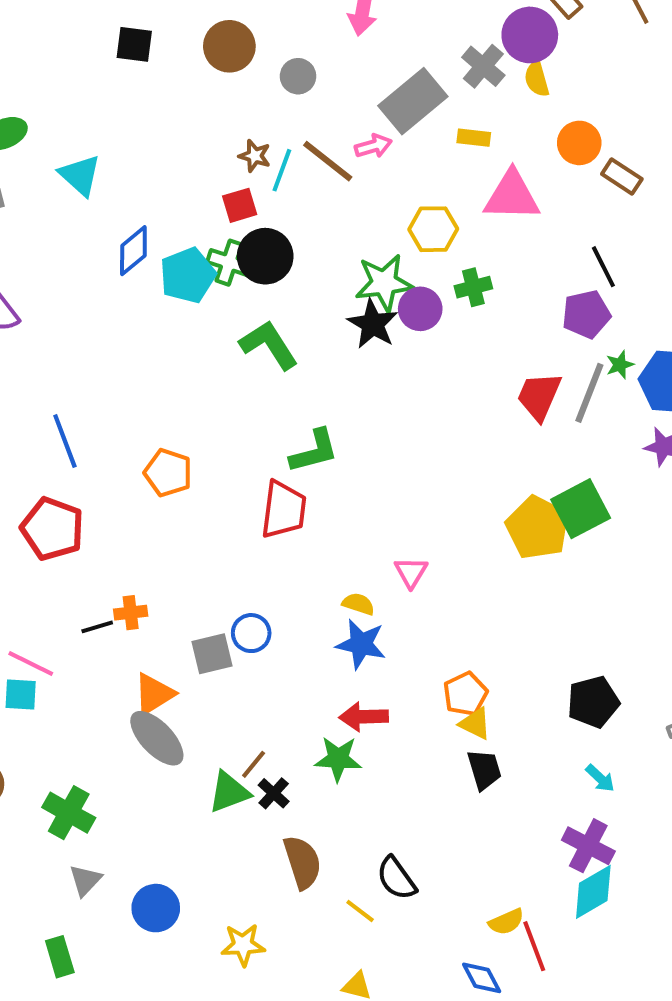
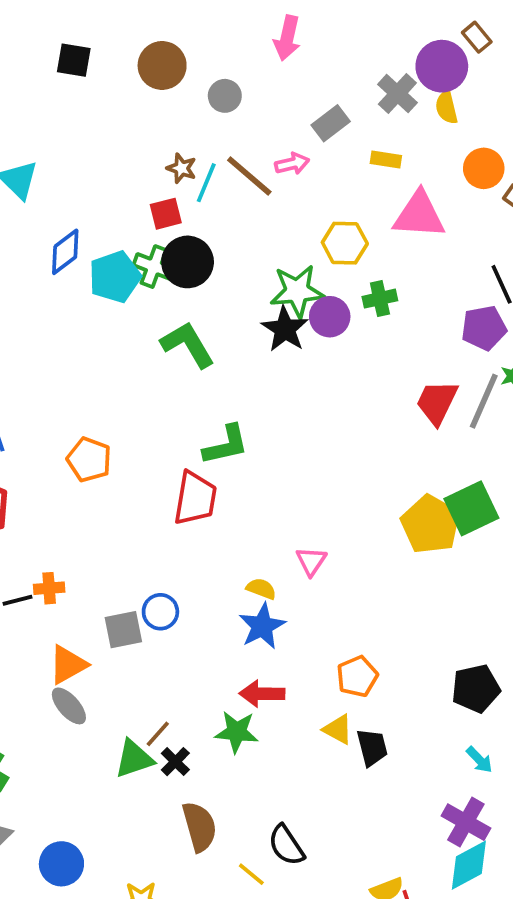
gray rectangle: (413, 101) -> (331, 123), size x0.6
blue star: (361, 644) -> (262, 626), turned 30
yellow triangle: (475, 724) -> (338, 729), moved
gray ellipse: (157, 738) -> (69, 706), size x0.7

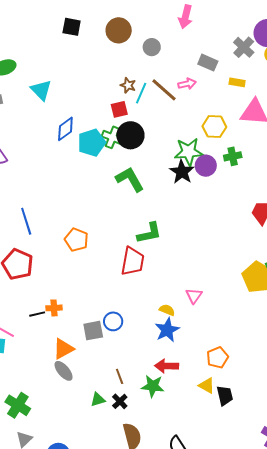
gray rectangle: (331, 123) -> (208, 63), turned 60
brown line: (158, 734) -> (120, 376), moved, turned -63
green triangle: (134, 759) -> (98, 400), size x0.7

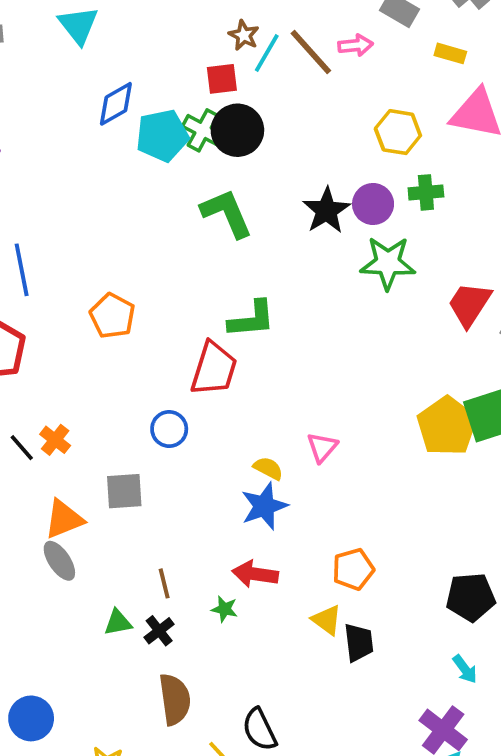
green star: (189, 152) -> (388, 263), moved
orange cross: (54, 308) -> (55, 440), turned 35
black line: (37, 314) -> (22, 448), turned 56
blue circle: (113, 321) -> (169, 429), moved
green star: (153, 386) -> (225, 609), size x0.6

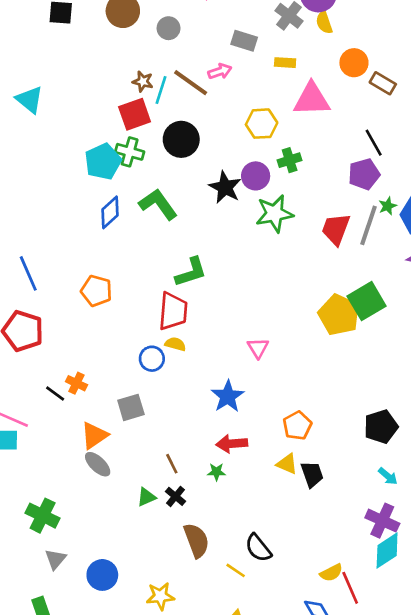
red square: (222, 79) -> (135, 114), size x1.4
blue diamond: (116, 104) -> (110, 212), moved
black circle: (237, 130) -> (181, 139), moved
yellow semicircle: (268, 468) -> (175, 344), moved

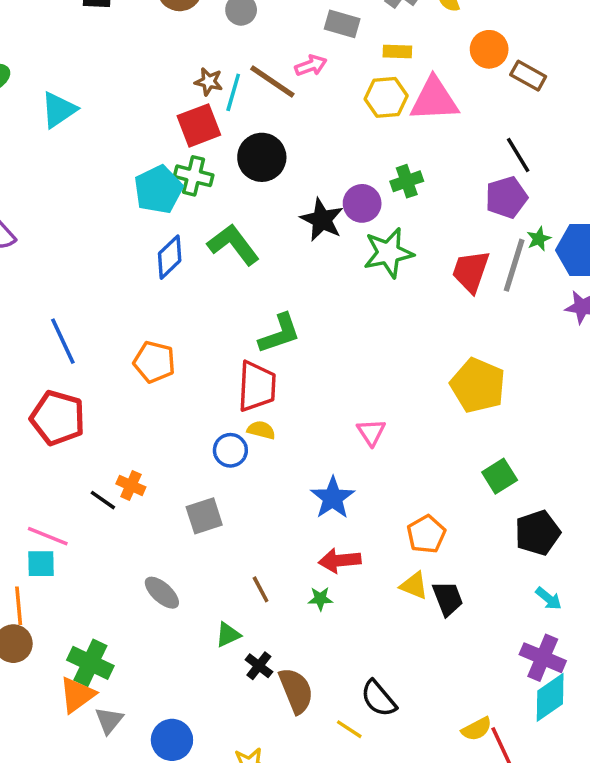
cyan triangle: (30, 100) -> (59, 110), turned 48
yellow hexagon: (262, 124) -> (386, 97), moved
green square: (367, 301) -> (500, 476), moved, size x0.7
orange triangle: (94, 435) -> (77, 695), moved
black cross: (175, 496) -> (259, 666), moved

